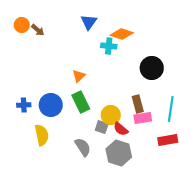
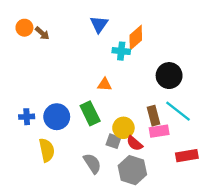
orange diamond: (122, 34) -> (136, 38), turned -60
orange triangle: (79, 76) -> (105, 84), moved, turned 48
cyan line: (171, 109) -> (178, 111), moved, turned -60

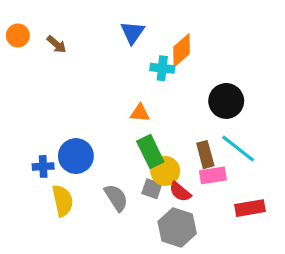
orange circle: (24, 28) -> (18, 35), moved
green rectangle: (90, 113) -> (150, 152), moved
blue cross: (27, 117) -> (43, 166), moved
gray semicircle: (92, 163) -> (116, 198), moved

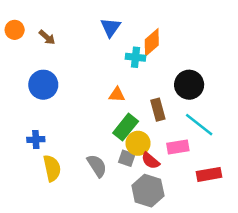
green rectangle: (150, 152) -> (126, 127), turned 65
brown rectangle: (205, 155) -> (158, 110), moved
blue circle: (76, 156) -> (43, 85), moved

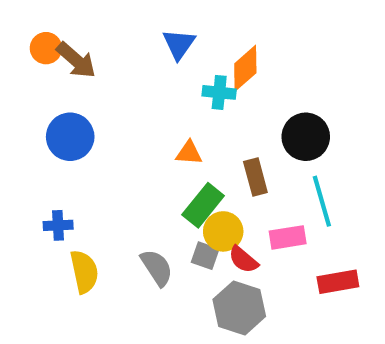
orange circle: (15, 30) -> (46, 48), moved
brown arrow: (47, 37) -> (76, 60), size x1.5
cyan line: (199, 125) -> (322, 201), turned 36

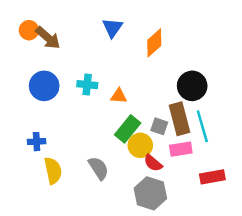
cyan cross: (219, 92) -> (87, 85), moved
brown rectangle: (255, 177) -> (179, 119), moved, size x1.4
gray square: (205, 256) -> (159, 126), moved

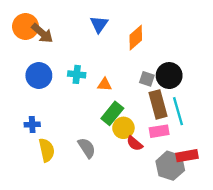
orange circle: (29, 30) -> (25, 27), size x1.5
gray square: (159, 126) -> (147, 79), moved
gray hexagon: (150, 193) -> (170, 166), moved

